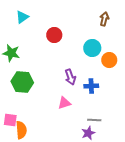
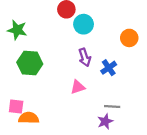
cyan circle: (92, 48) -> (84, 24), moved
blue cross: (91, 86) -> (109, 68), turned -32
orange semicircle: (21, 130) -> (29, 118), turned -84

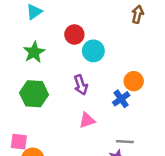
green star: (17, 30) -> (34, 52), moved, turned 30
orange circle: (129, 38) -> (134, 81), moved
purple arrow: (85, 57) -> (81, 85), moved

